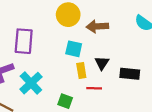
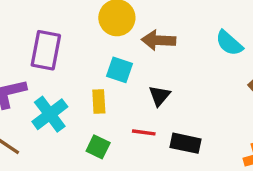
yellow rectangle: (81, 70) -> (99, 102), moved
black rectangle: (130, 74) -> (186, 143), moved

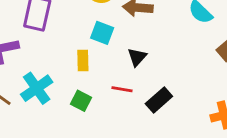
cyan cross: (50, 114) -> (37, 88), moved
black rectangle: (186, 143) -> (159, 100), turned -55

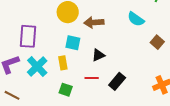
black triangle: (137, 57) -> (98, 55), turned 32
cyan cross: (37, 88) -> (37, 67), moved

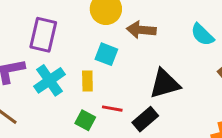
black triangle: (98, 55) -> (165, 84), moved, size x1.6
red line: (92, 78) -> (112, 109), moved
black rectangle: (117, 81) -> (145, 119), moved

